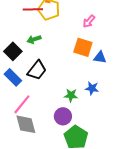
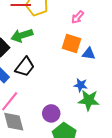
green arrow: (34, 39) -> (22, 35), size x1.5
green star: (71, 95) -> (89, 100), moved, size x1.5

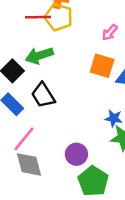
black trapezoid: (25, 67) -> (43, 95), turned 110

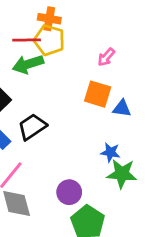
green arrow: (39, 56) -> (28, 64), moved
black trapezoid: (43, 95) -> (32, 127), turned 88

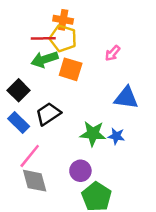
orange square: (98, 94) -> (71, 69), moved
blue triangle: (122, 108) -> (126, 98), size x1.5
green star: (122, 174) -> (93, 134), moved

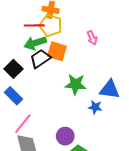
pink arrow: (113, 53) -> (92, 38), turned -64
blue triangle: (126, 98) -> (110, 90), moved
black trapezoid: (48, 114) -> (40, 59), moved
green star: (93, 134) -> (76, 84), moved

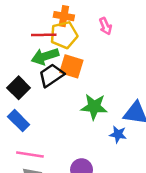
yellow pentagon: (51, 25) -> (64, 35), turned -30
pink arrow: (92, 38) -> (105, 26), moved
pink line: (23, 124) -> (30, 155), turned 60

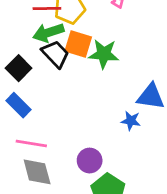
black trapezoid: (51, 75) -> (55, 54), turned 80
green star: (94, 107) -> (104, 54), moved

